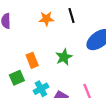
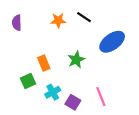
black line: (72, 15) -> (84, 17), turned -40

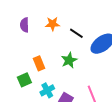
black line: (84, 17) -> (76, 33), moved
purple semicircle: (17, 23) -> (24, 25), moved

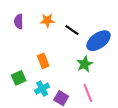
green star: (69, 60) -> (85, 64), moved
orange rectangle: (39, 63) -> (43, 61), moved

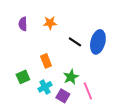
black line: (72, 30) -> (75, 42), moved
blue ellipse: (98, 41) -> (98, 42), turned -40
green star: (85, 64) -> (71, 77), moved

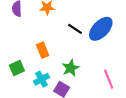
blue ellipse: (98, 42) -> (101, 29), turned 30
pink line: (88, 91) -> (109, 79), moved

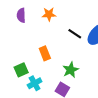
cyan cross: (41, 79) -> (35, 83), moved

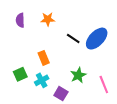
green star: (71, 70) -> (78, 75), moved
cyan cross: (35, 83) -> (42, 80), moved

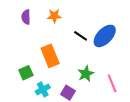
orange rectangle: (44, 58) -> (50, 56), size x1.5
cyan cross: (42, 80) -> (43, 89), moved

